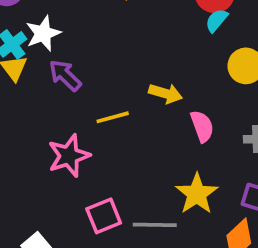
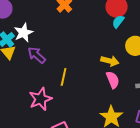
yellow arrow: (166, 93) -> (110, 61), moved
yellow line: (113, 117) -> (64, 77), turned -60

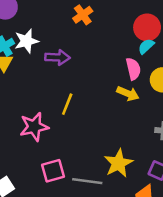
purple arrow: (37, 55) -> (57, 57), moved, turned 132
pink semicircle: (113, 80) -> (133, 69), moved

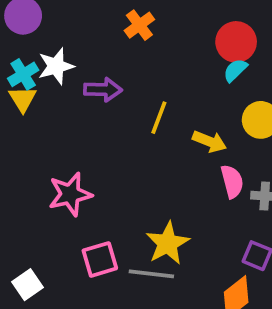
pink semicircle: (133, 69) -> (232, 181), moved
yellow line: (67, 104) -> (159, 118), moved
yellow star: (118, 163) -> (168, 243), moved

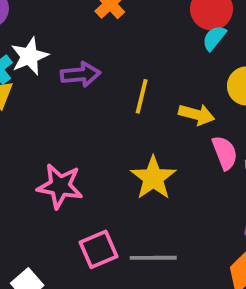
pink star: (70, 194) -> (60, 186), turned 30
yellow star: (168, 243) -> (153, 178), moved

